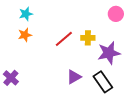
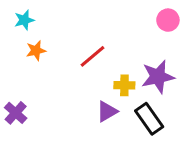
cyan star: (26, 14) -> (24, 20), moved
yellow cross: (88, 38) -> (124, 85), moved

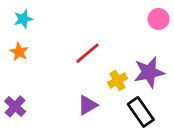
orange star: (36, 51) -> (19, 52), moved, turned -30
yellow cross: (124, 85) -> (118, 81), turned -30
purple triangle: (107, 111) -> (87, 105), moved

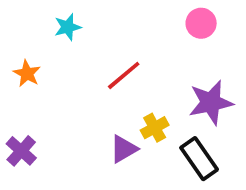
cyan star: (23, 19) -> (68, 27), moved
pink circle: (159, 19) -> (201, 23), moved
yellow cross: (118, 81) -> (155, 128), moved

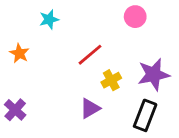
pink circle: (201, 23) -> (135, 17), moved
yellow cross: (155, 128) -> (111, 80), moved
black rectangle: (199, 159) -> (145, 115), turned 56

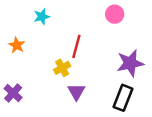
red line: (90, 55) -> (76, 46), turned -35
yellow cross: (111, 80) -> (62, 68), moved
purple triangle: (90, 108) -> (76, 92), turned -30

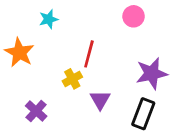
orange star: (17, 45) -> (19, 53), size x1.5
purple triangle: (76, 92) -> (100, 100), moved
purple cross: (13, 93) -> (36, 111), moved

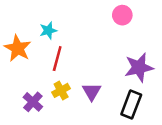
cyan star: (49, 19) -> (48, 30), moved
red line: (89, 54) -> (57, 59), moved
yellow cross: (72, 79) -> (61, 90), moved

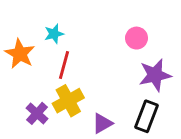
pink circle: (122, 15) -> (137, 38), moved
yellow cross: (61, 90) -> (68, 101), size x1.5
purple triangle: (92, 92) -> (102, 123), moved, turned 30

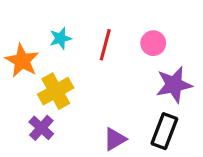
red line: (64, 65) -> (105, 45), moved
yellow cross: (68, 101) -> (56, 91), moved

